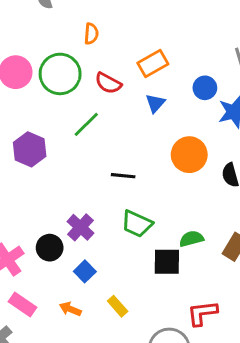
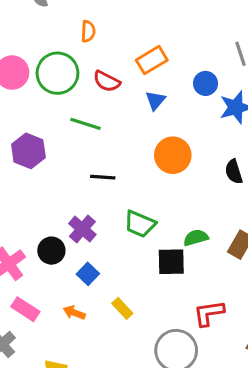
green line: (86, 124) -> (85, 124), turned 64
orange circle: (189, 155) -> (173, 155), moved
black line: (123, 176) -> (103, 177), moved

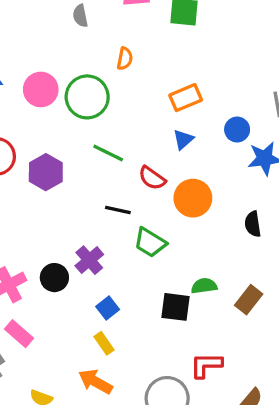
red semicircle: (107, 81) -> (152, 178), moved
green trapezoid: (140, 224) -> (150, 243), moved
blue square: (88, 274) -> (108, 308), moved
yellow rectangle: (122, 308) -> (104, 343), moved
orange arrow: (74, 313) -> (95, 382), moved, size x1.5

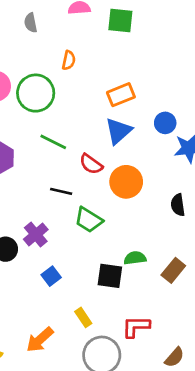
blue triangle: (183, 139) -> (118, 131), size x1.5
yellow rectangle: (104, 343) -> (83, 317), moved
orange arrow: (95, 382) -> (40, 340), turned -72

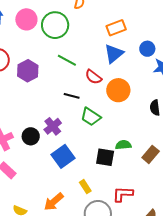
blue square: (51, 276) -> (63, 156), size x1.6

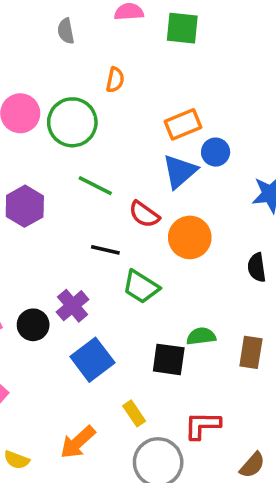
blue circle: (147, 49) -> (216, 152), moved
brown rectangle: (151, 154) -> (251, 352), turned -30

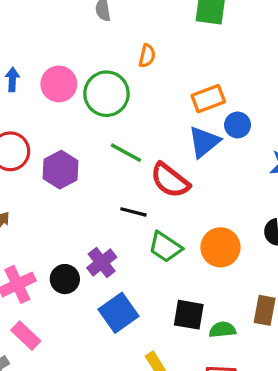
red semicircle: (144, 214) -> (170, 180), size x1.4
orange circle: (190, 237) -> (220, 247), moved
green semicircle: (201, 336) -> (222, 330), moved

